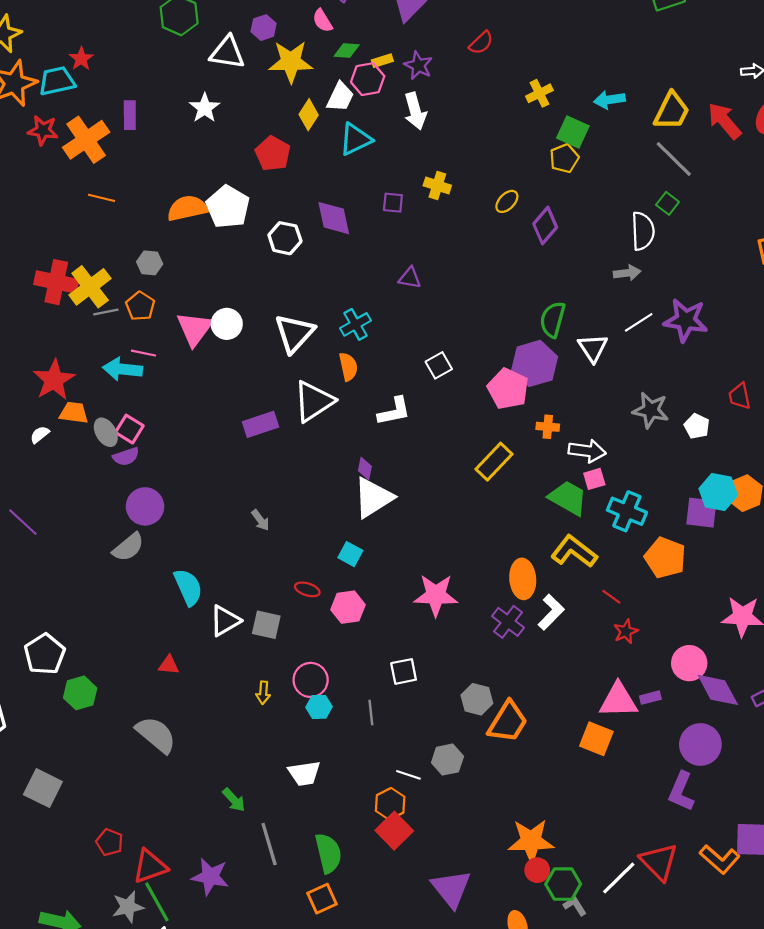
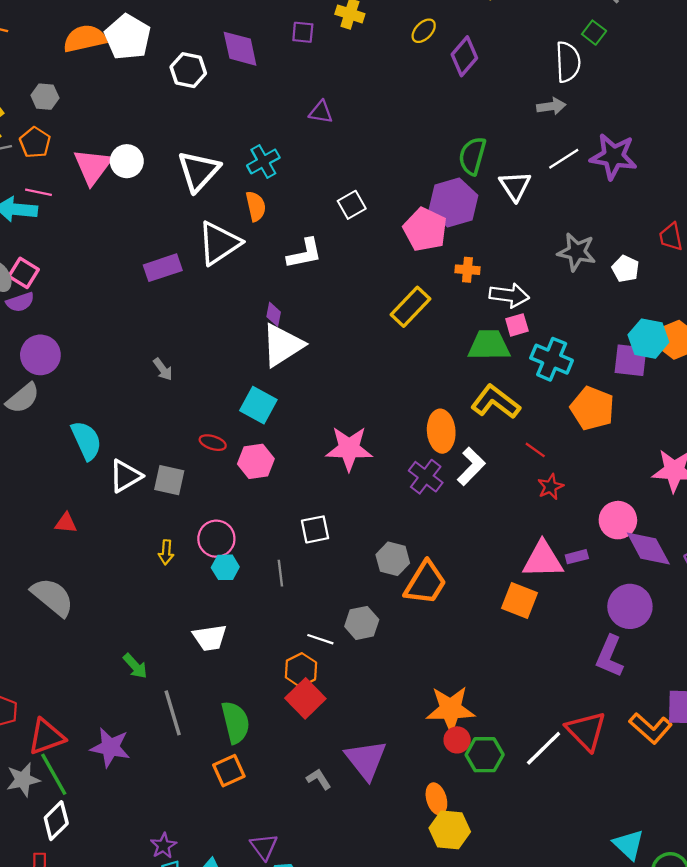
green trapezoid: (568, 498) -> (489, 345), turned -30
cyan square: (350, 554) -> (258, 405), size x1.4
gray L-shape: (575, 906) -> (319, 779), moved

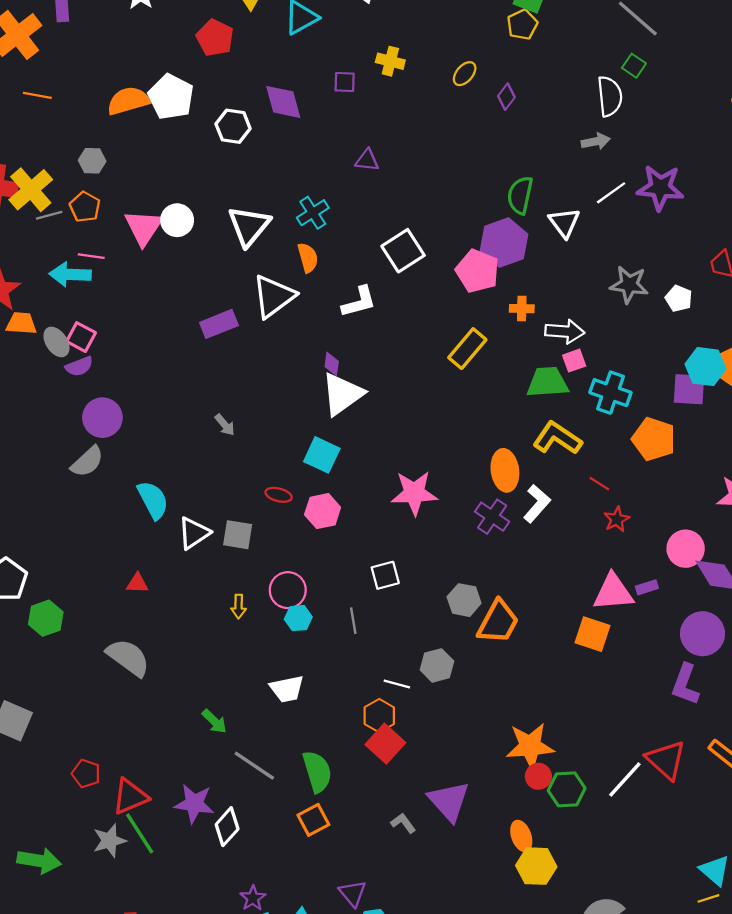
purple diamond: (464, 56) -> (506, 97), size x0.7
white square: (352, 205) -> (403, 251), size x1.5
gray line: (173, 713) -> (254, 766), turned -36
white diamond: (56, 821) -> (227, 827), moved

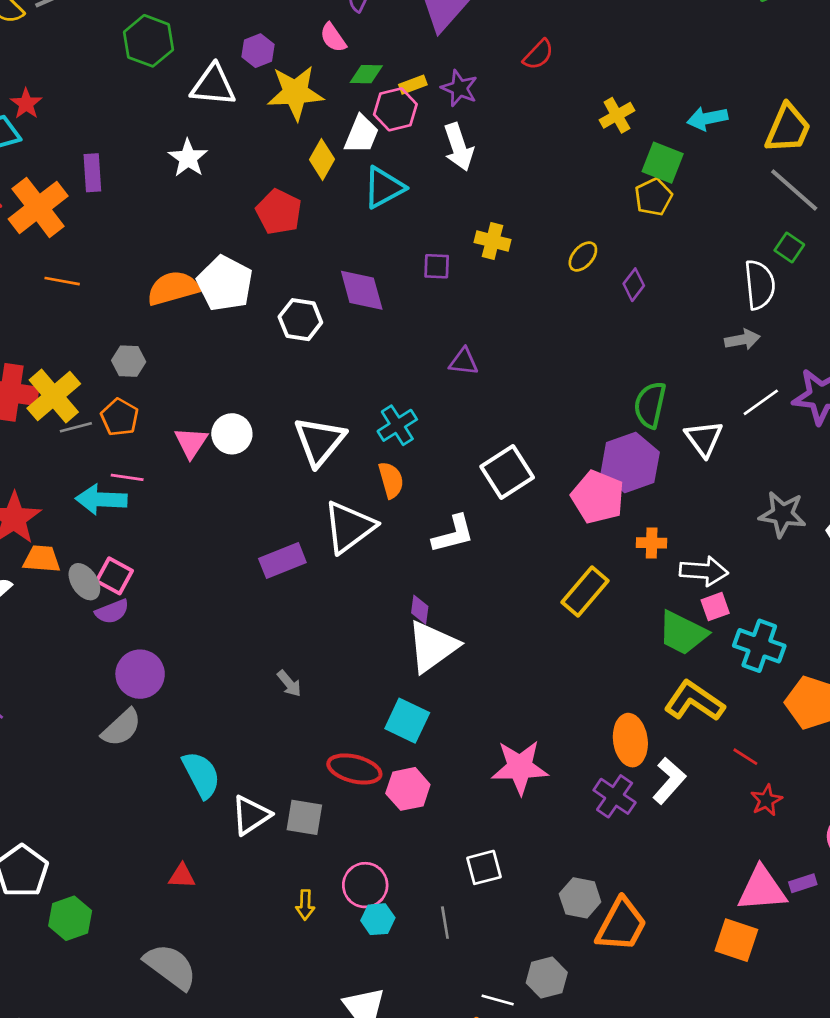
pink triangle: (144, 227) -> (191, 442), size x0.7
green trapezoid: (547, 382) -> (683, 633), turned -150
red ellipse: (279, 495) -> (354, 769), size x1.6

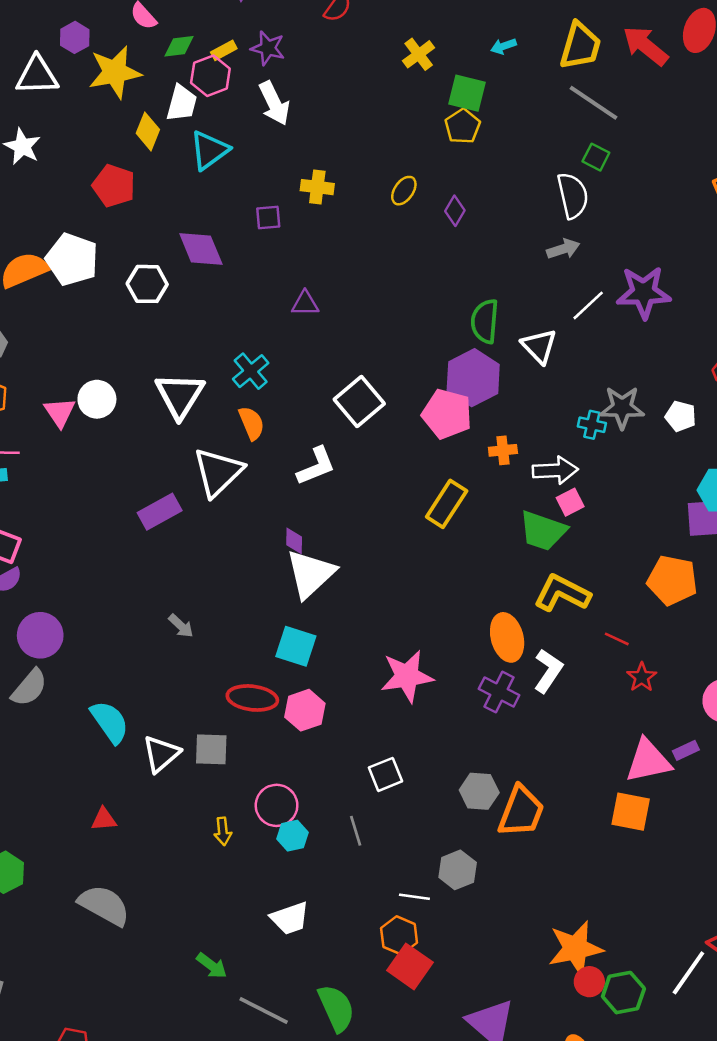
cyan arrow: (707, 118) -> (503, 46), size x0.7
cyan cross: (759, 646) -> (592, 425), moved, size x0.6

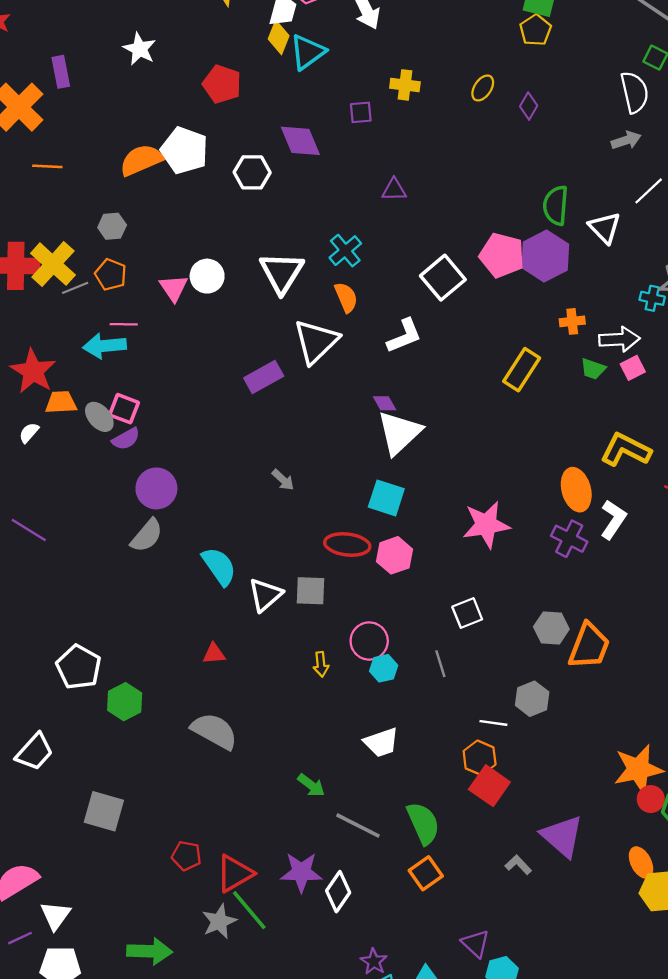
yellow diamond: (148, 131) -> (279, 37), moved
pink pentagon: (447, 414) -> (502, 255), moved
green trapezoid: (543, 531) -> (593, 369), moved, size x0.6
purple diamond: (294, 541) -> (385, 403), turned -30

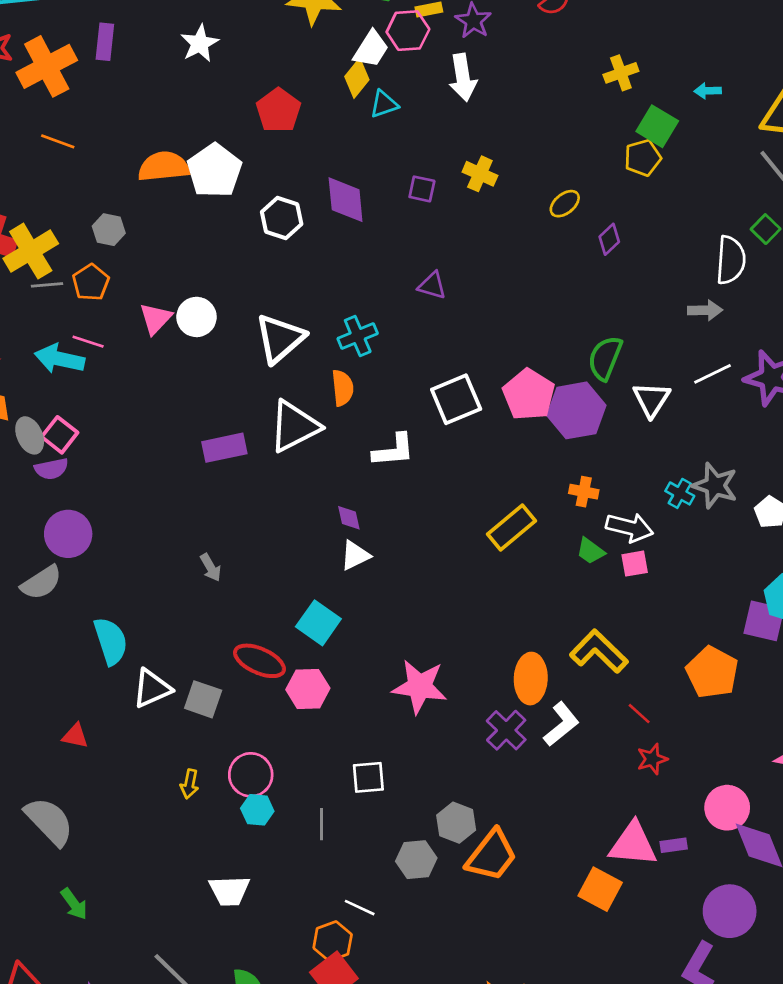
cyan triangle: (308, 52) -> (384, 104), size x0.7
white triangle: (399, 433) -> (355, 555), size x0.6
gray hexagon: (532, 699) -> (416, 860), moved
green arrow: (311, 785) -> (74, 904), moved

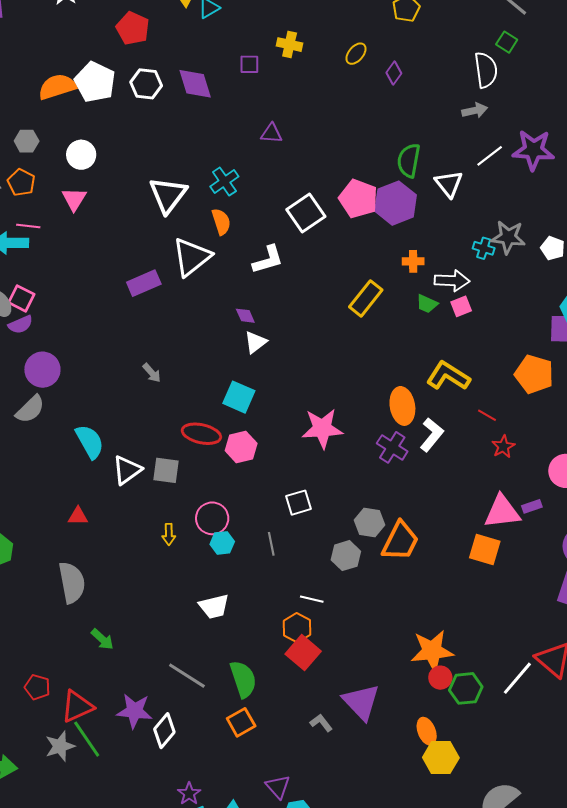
white hexagon: (282, 218) -> (146, 84), moved
white circle: (197, 317) -> (81, 155), moved
gray semicircle: (49, 821) -> (72, 583), turned 45

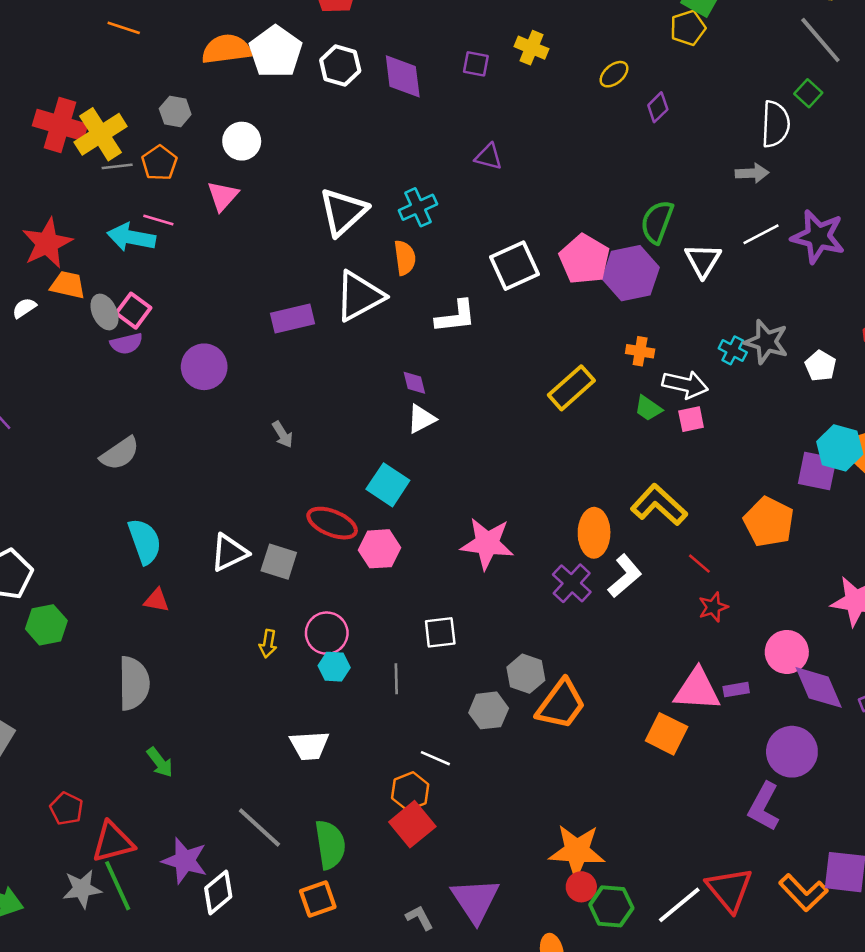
purple circle: (42, 370) -> (204, 367), moved
cyan semicircle: (90, 442) -> (145, 541), moved

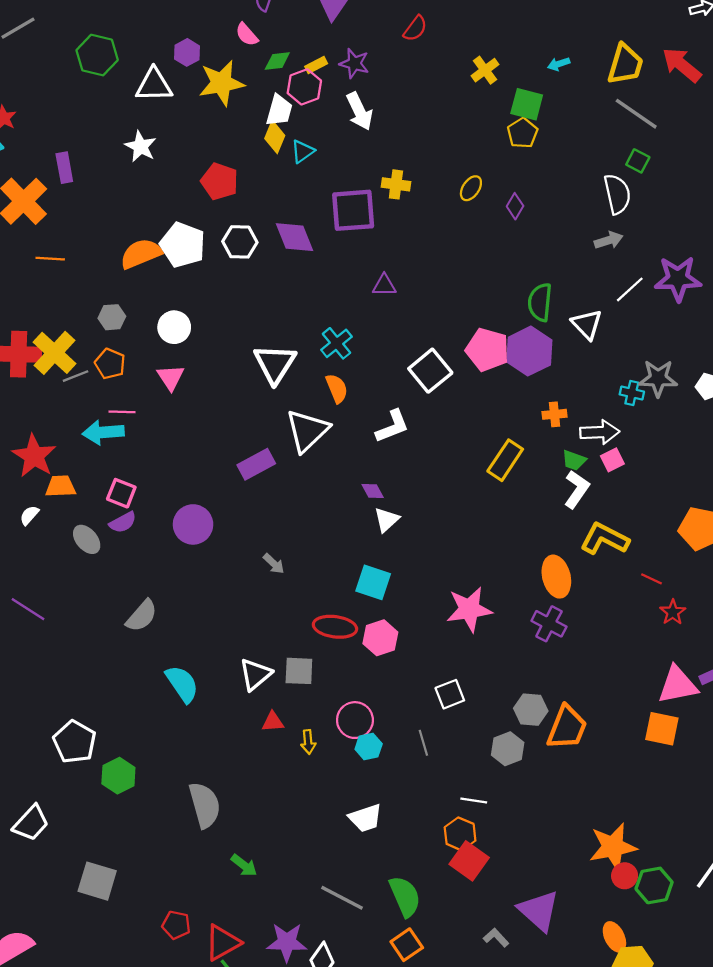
purple square: (476, 64) -> (353, 210), size x2.0
gray ellipse: (105, 312) -> (87, 539), moved
white L-shape: (625, 576) -> (577, 489), moved
red triangle: (156, 600) -> (273, 722), moved

